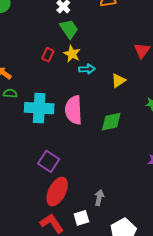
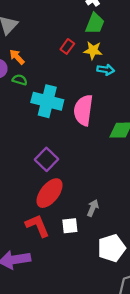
green trapezoid: (69, 29) -> (95, 24), turned 45
yellow star: (72, 54) -> (93, 50), turned -30

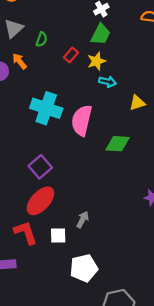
yellow star: (93, 50) -> (96, 61), turned -30
green semicircle: (20, 80) -> (42, 39), moved, turned 88
white pentagon: (111, 248) -> (84, 268), moved

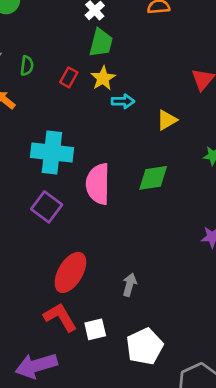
pink semicircle: (82, 120) -> (98, 184), moved
purple square: (40, 167) -> (47, 207), moved
white square: (58, 236) -> (95, 329), moved

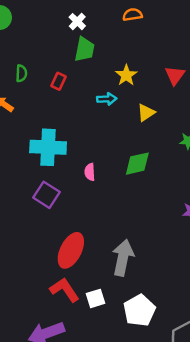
yellow star: (103, 78) -> (126, 75), moved
pink semicircle: (98, 184) -> (90, 172), size x0.5
gray arrow: (130, 285) -> (123, 258), size x1.8

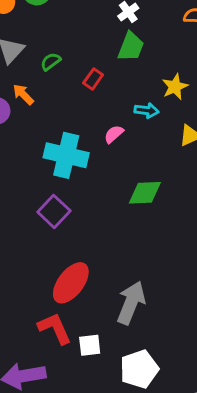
green semicircle: (21, 73) -> (51, 62), turned -140
green diamond: (137, 164) -> (145, 193), moved
pink semicircle: (90, 172) -> (114, 134), moved, turned 42

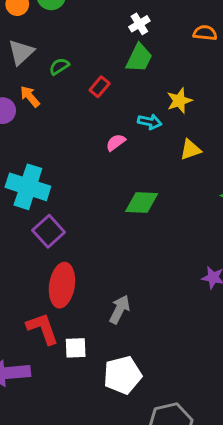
cyan cross: (66, 155) -> (28, 187), moved
purple square: (54, 211) -> (49, 231), moved
red ellipse: (71, 283) -> (62, 285), turned -33
gray arrow: (131, 303) -> (120, 309), size x0.7

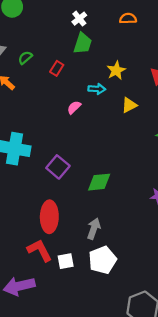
green diamond: (142, 202) -> (99, 182), moved
purple square: (49, 231) -> (58, 167), moved
white pentagon: (122, 375) -> (102, 260), moved

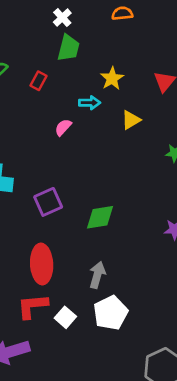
purple square: (58, 167) -> (48, 202), turned 30
red L-shape: (40, 250) -> (32, 306), turned -64
white square: (66, 261) -> (65, 317), turned -35

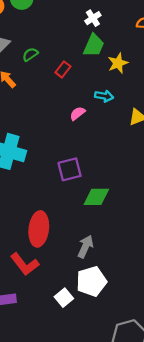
yellow star: (112, 78) -> (118, 63), moved
purple square: (48, 202) -> (70, 169), moved
red L-shape: (32, 306) -> (25, 264), turned -132
white square: (65, 317) -> (64, 298), moved

